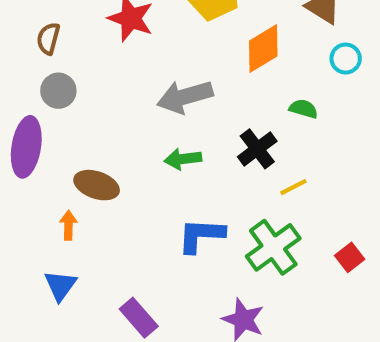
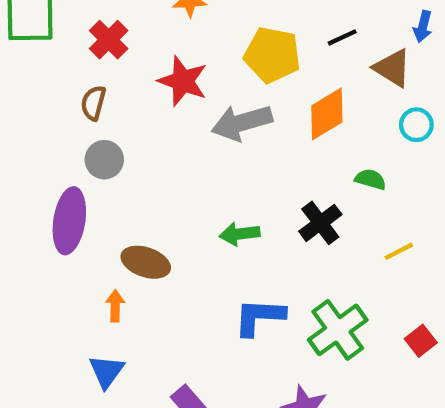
gray arrow: (185, 97) -> (242, 123), moved
yellow line: (293, 187) -> (399, 251), moved

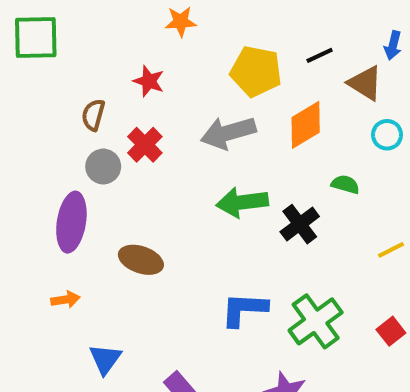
red cross: (109, 40) -> (145, 145), moved
red star: (183, 81) -> (149, 81), moved, size x0.7
green arrow: (240, 234) -> (242, 202), moved, size x1.4
yellow line: (399, 251) -> (391, 250), moved
orange arrow: (115, 306) -> (65, 299), moved, turned 80

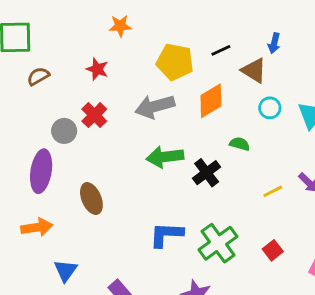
brown semicircle: (93, 115) -> (38, 76), moved, turned 45
brown ellipse: (141, 260) -> (91, 199), turned 48
orange arrow: (65, 299) -> (37, 227), size x1.5

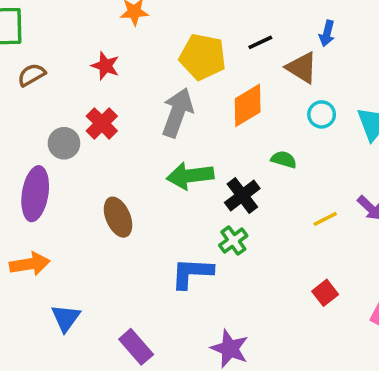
gray arrow: (155, 106) -> (177, 113), turned 126
brown ellipse: (91, 199) -> (118, 217), moved
green cross: (218, 243) -> (233, 241), moved, size x0.6

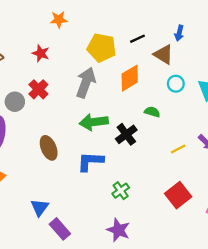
green cross: (233, 241) -> (121, 191), moved
blue L-shape: (192, 273) -> (90, 161), moved
red square: (325, 293) -> (178, 195), size x1.6
blue triangle: (66, 318) -> (40, 208), moved

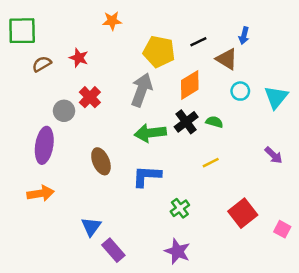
red star: (41, 53) -> (79, 58), moved
black cross: (126, 134) -> (186, 122), moved
yellow line: (178, 149) -> (211, 163), moved

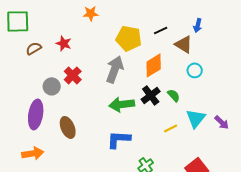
cyan triangle: (276, 97) -> (196, 118), moved
green semicircle: (214, 122) -> (174, 95), turned 32
brown ellipse: (101, 161) -> (68, 127), moved

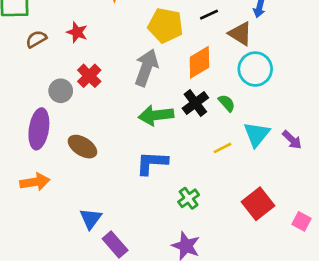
cyan circle: (195, 70) -> (255, 69), size x1.6
brown ellipse: (68, 127) -> (82, 147), turned -35

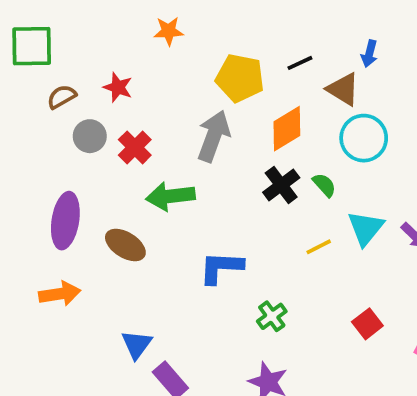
gray circle: (61, 91) -> (90, 136), moved
green arrow: (156, 115) -> (170, 196), moved
red square: (258, 204) -> (367, 324), size x0.7

